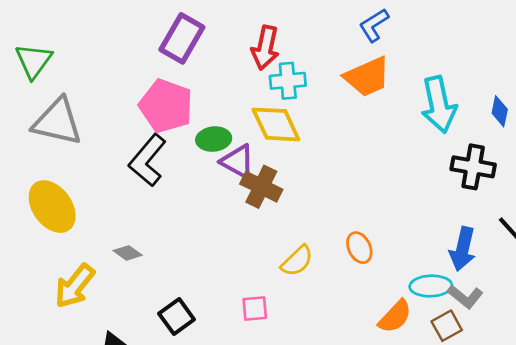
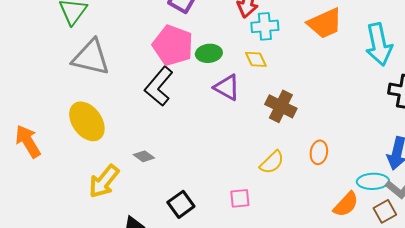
yellow diamond: (276, 124) -> (256, 59), size x0.6
green ellipse: (214, 139) -> (209, 53), moved
brown cross: (261, 187) -> (281, 106), moved
orange ellipse: (359, 248) -> (319, 152), turned 35

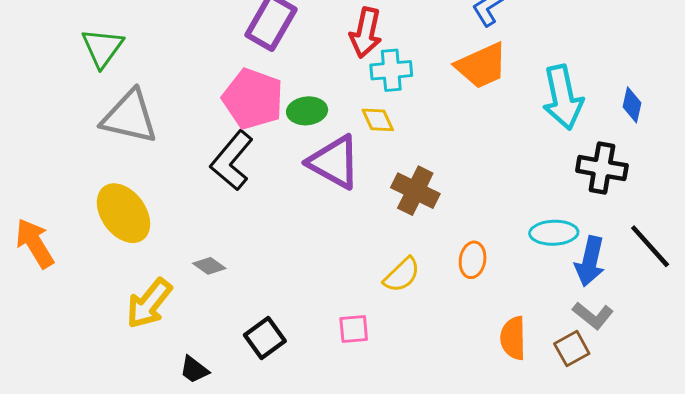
purple triangle: (227, 87) -> (334, 162), size x1.4
cyan ellipse: (373, 181) -> (554, 233), moved
orange semicircle: (346, 204) -> (513, 338), turned 136

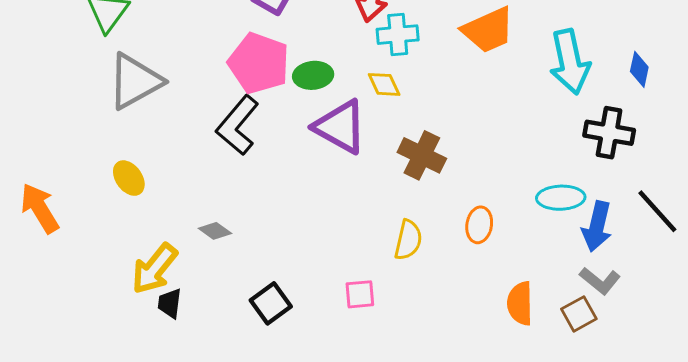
gray triangle: (129, 117) -> (135, 81), turned -42
yellow ellipse: (123, 213) -> (129, 178), size x0.6
yellow semicircle: (402, 275) -> (408, 240), turned -33
black trapezoid: (194, 370) -> (170, 303), moved, turned 60

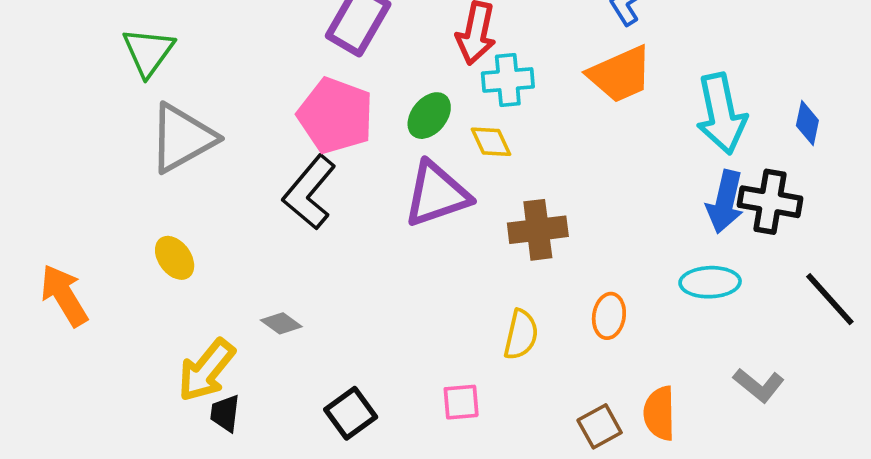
green ellipse: (313, 75) -> (429, 116), moved, turned -45
purple triangle: (340, 127) -> (437, 194), turned -48
brown cross: (422, 155) -> (538, 230), turned -33
blue arrow: (597, 226) -> (725, 202), moved
brown square: (579, 314) -> (600, 426), moved

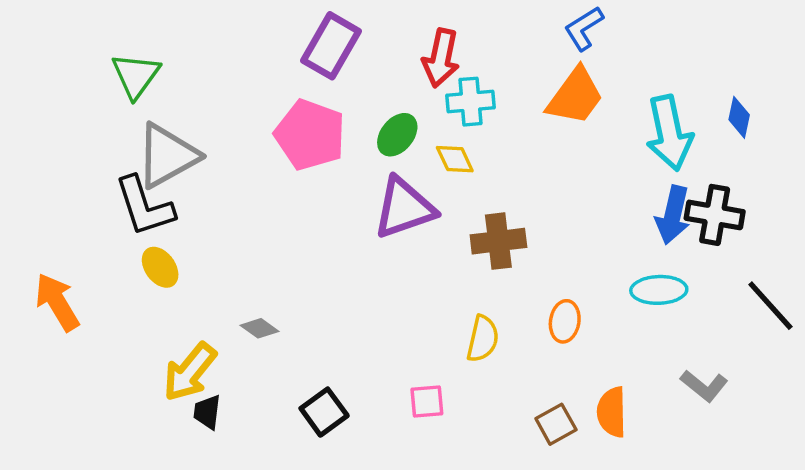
orange trapezoid: (620, 74) -> (575, 96), turned -30
blue diamond: (807, 123) -> (739, 117), moved
black L-shape: (309, 192) -> (144, 206), moved, turned -58

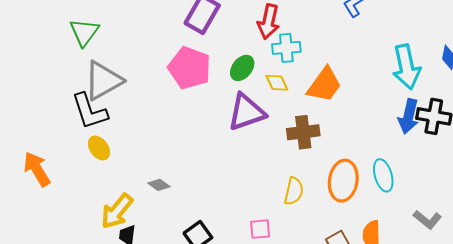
orange trapezoid: (575, 96) -> (324, 85), moved
cyan ellipse: (659, 290) -> (383, 175), moved, turned 76
orange ellipse: (565, 321) -> (343, 181), size x1.6

